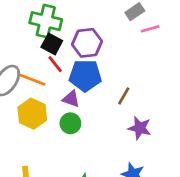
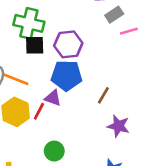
black square: (52, 44) -> (35, 45), turned -30
red line: (55, 64) -> (39, 111), moved, turned 66
green circle: (70, 123) -> (54, 151), moved

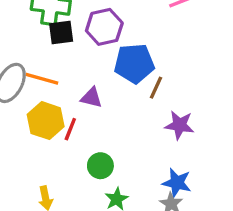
blue pentagon: (67, 76) -> (134, 63), moved
red line: (39, 111) -> (70, 129), moved

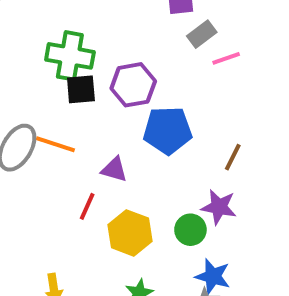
brown line: (156, 88) -> (233, 157), moved
yellow hexagon: (46, 121) -> (130, 233), moved
green circle: (100, 166) -> (190, 230), moved

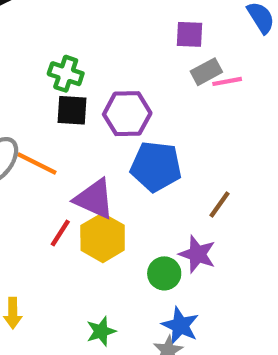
green cross: (70, 56) -> (66, 74), size x0.7
pink line: (226, 58) -> (227, 81), moved
purple triangle: (114, 170) -> (94, 199), size x1.5
yellow hexagon: (130, 233) -> (103, 238), moved

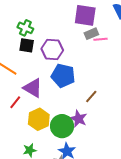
purple square: (189, 34) -> (85, 15), size x1.6
yellow hexagon: (103, 238) -> (39, 119), moved
green circle: (164, 273) -> (62, 126), size x1.5

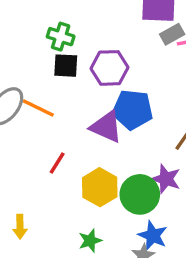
purple triangle: (33, 88) -> (106, 127), moved

